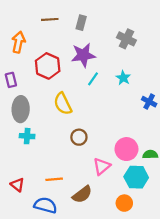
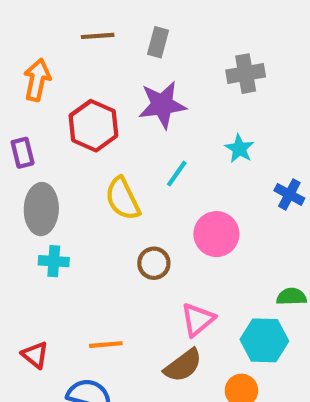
gray cross: (126, 39) -> (246, 74), turned -36
cyan line: (93, 79) -> (177, 174), moved
pink circle: (126, 149) -> (216, 234), moved
brown semicircle: (82, 194) -> (183, 365), moved

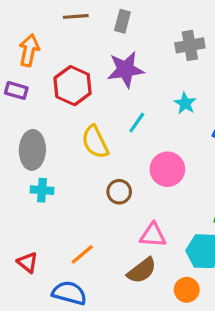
purple rectangle: (23, 153) -> (16, 90), moved, turned -60
pink triangle: (198, 320) -> (153, 235), turned 44
orange line: (106, 345) -> (82, 254), turned -35

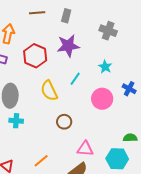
gray cross: (190, 45) -> (108, 31), turned 30
pink circle: (167, 169) -> (102, 99), moved

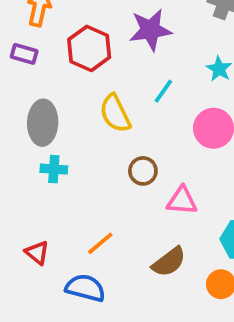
pink triangle: (85, 149) -> (182, 201), moved

